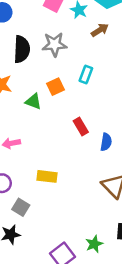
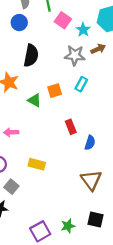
gray star: (54, 44) -> (75, 55), moved

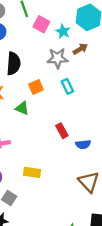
cyan rectangle: (81, 84) -> (67, 86), turned -48
orange square: (55, 91) -> (36, 87), moved
blue semicircle: (90, 143) -> (83, 144), turned 72

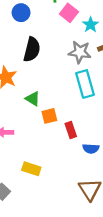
cyan rectangle: (67, 86) -> (85, 84), size x1.6
orange square: (36, 87) -> (49, 116), moved

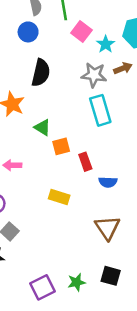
yellow rectangle: (31, 169) -> (59, 197), moved

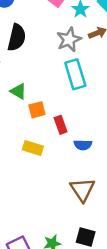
gray star: (94, 75) -> (69, 40), turned -30
yellow rectangle: (59, 197) -> (33, 148), moved

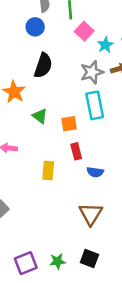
orange square: (37, 110) -> (69, 124), moved
yellow rectangle: (33, 148) -> (48, 170), turned 72

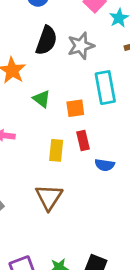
gray star: (92, 72) -> (81, 46), moved
yellow rectangle: (48, 170) -> (56, 150), moved
brown triangle: (91, 214) -> (49, 197), moved

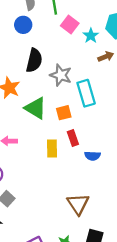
gray star: (81, 46) -> (61, 75), moved, turned -30
green triangle: (42, 99) -> (36, 108), size x1.5
brown triangle: (49, 197) -> (78, 204), moved

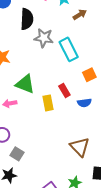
black semicircle: (34, 60) -> (27, 19), moved
green triangle: (36, 108) -> (25, 84), moved
orange square: (64, 113) -> (89, 75), moved

